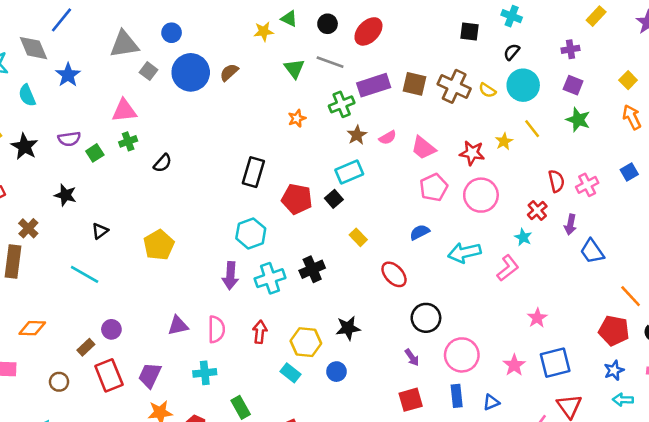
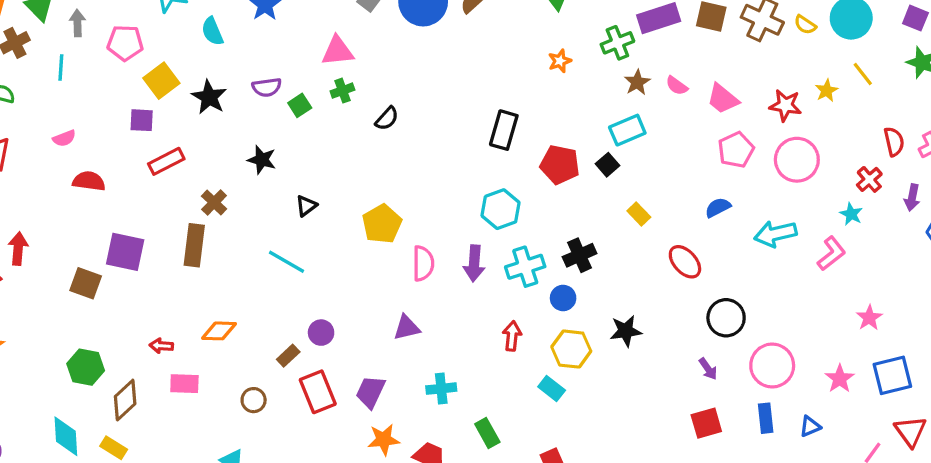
pink semicircle: (388, 138) -> (677, 86), turned 66
pink semicircle: (216, 329) -> (423, 263), moved
blue circle: (336, 372) -> (563, 298), moved

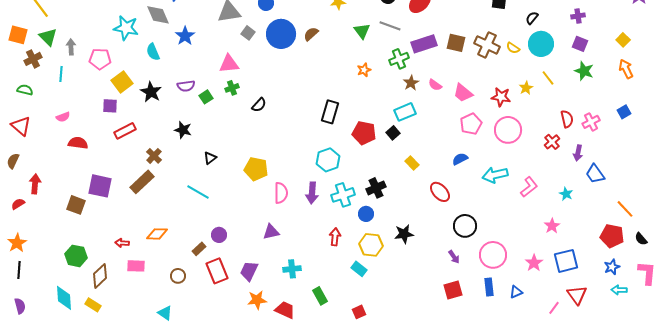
cyan star: (851, 214) -> (566, 194), moved
yellow pentagon: (382, 224) -> (256, 169), turned -30
brown rectangle: (194, 245) -> (142, 182), turned 40

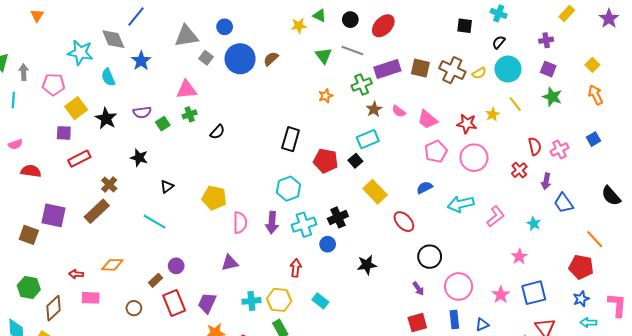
yellow semicircle: (513, 48) -> (479, 73), turned -64
yellow rectangle: (412, 163) -> (375, 192), size x1.6
black semicircle: (641, 239) -> (611, 196), moved, size x1.5
yellow hexagon: (371, 245) -> (279, 300), moved

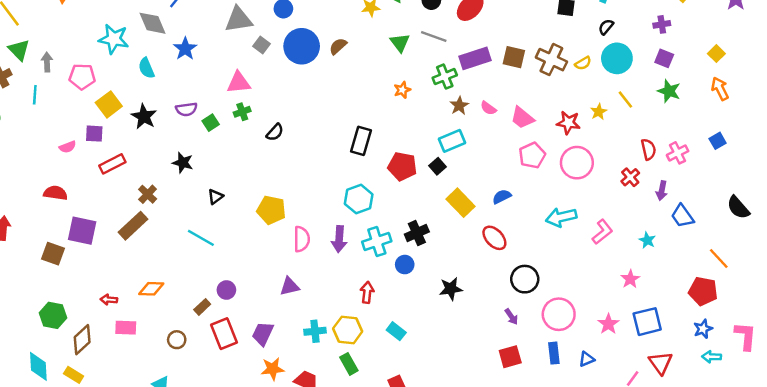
pink semicircle: (15, 144) -> (68, 147), moved
red semicircle: (31, 171) -> (55, 193), moved
blue semicircle: (425, 188) -> (502, 197), moved

